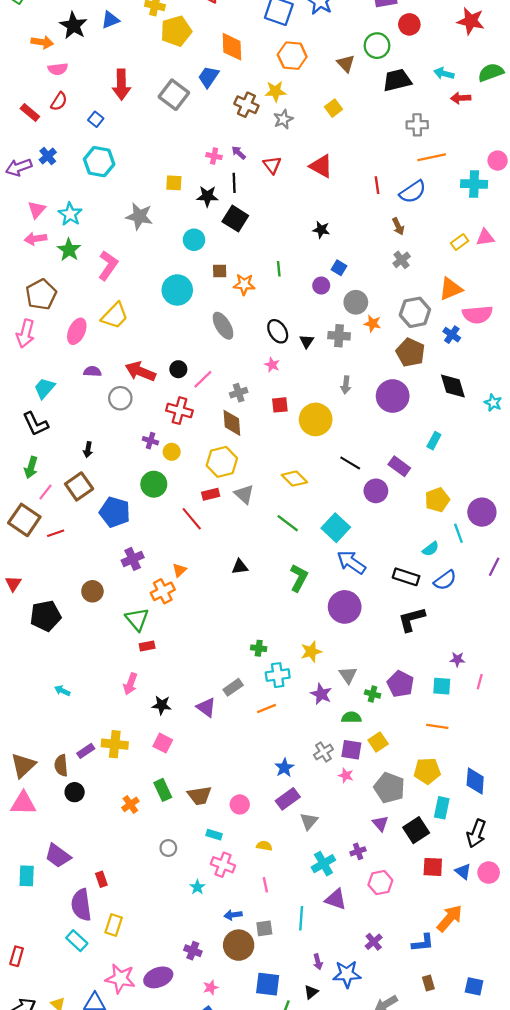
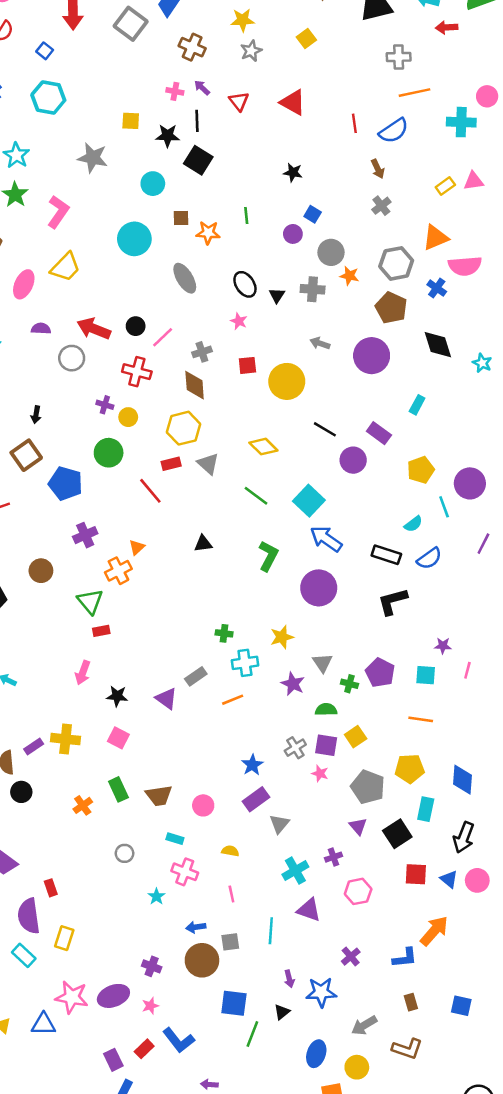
brown cross: (246, 105) -> (192, 47), moved
gray arrow: (346, 385) -> (320, 343), turned 102
pink star: (211, 987) -> (150, 1006), moved

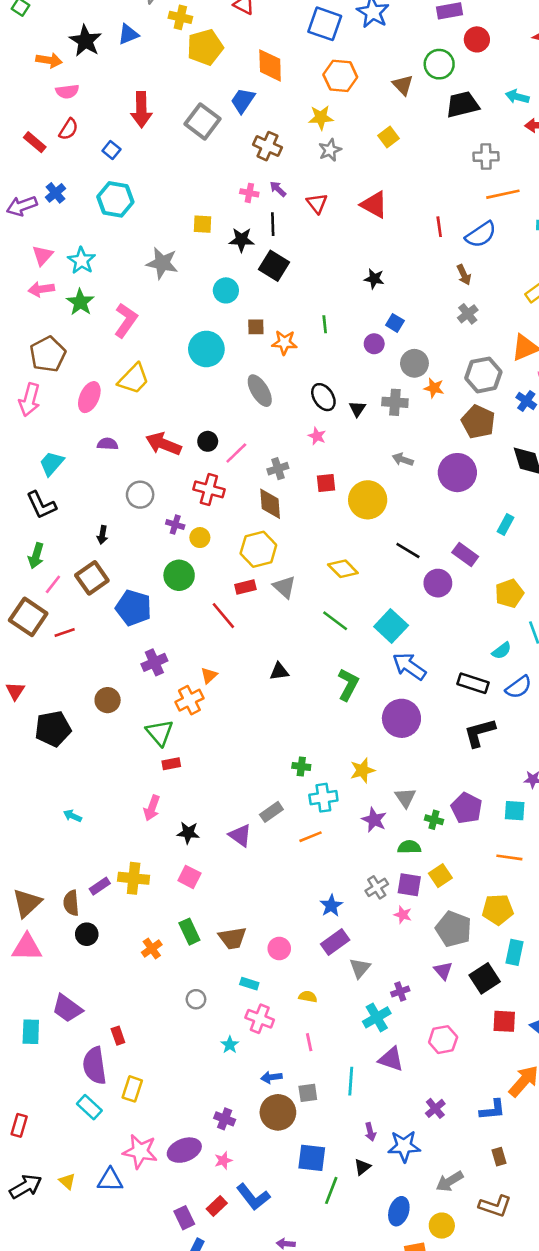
gray circle: (72, 358) -> (140, 495), moved
purple cross: (333, 857) -> (400, 991), moved

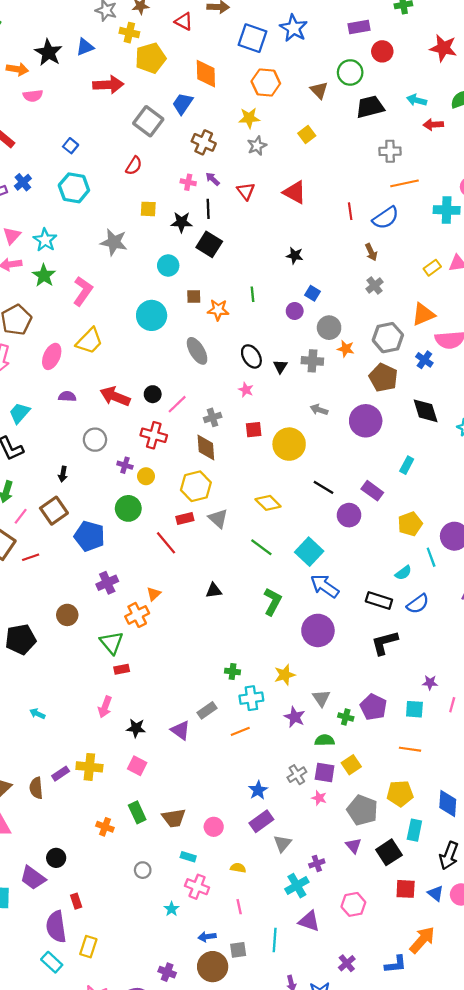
red arrow: (141, 110) -> (108, 85), moved, turned -92
red semicircle: (69, 129) -> (134, 166), moved
black circle: (87, 934) -> (56, 858), moved
orange cross: (152, 949) -> (105, 827), turned -35

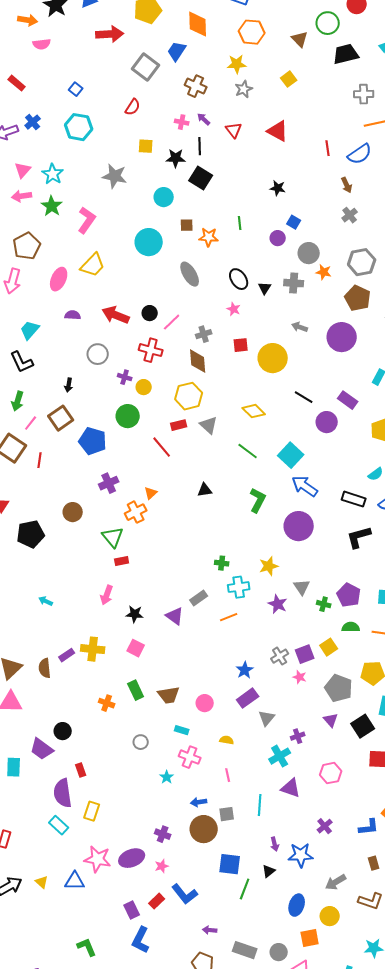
red line: (31, 557) -> (40, 460), turned -63
green semicircle: (325, 740) -> (351, 627), moved
purple square: (325, 772) -> (305, 654), turned -30

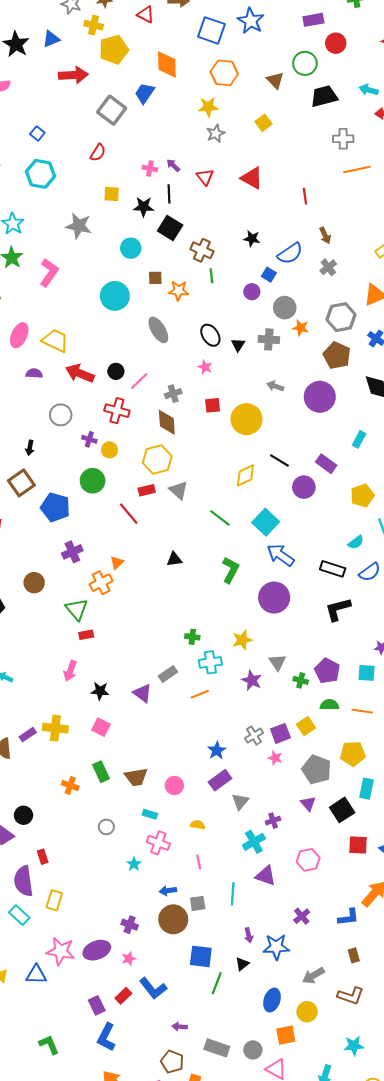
brown cross: (196, 86) -> (202, 250), moved
blue semicircle: (360, 154) -> (290, 253), moved
yellow trapezoid: (93, 265) -> (55, 341), moved, turned -108
yellow diamond: (254, 411) -> (245, 475), moved, turned -70

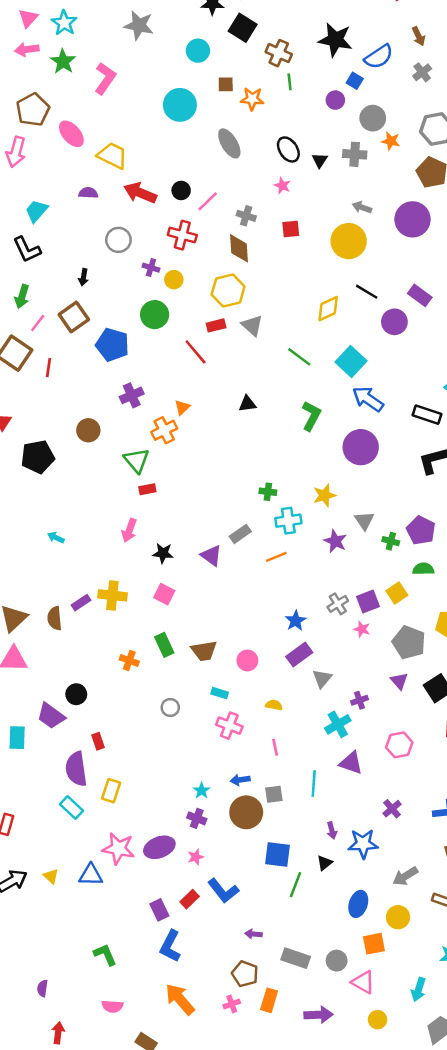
black star: (252, 239) -> (335, 40), size x1.8
pink ellipse: (19, 335) -> (71, 134), moved, turned -65
gray cross: (173, 394) -> (246, 216), turned 35
yellow circle: (247, 419) -> (349, 241), moved
cyan star: (134, 864) -> (202, 791), moved

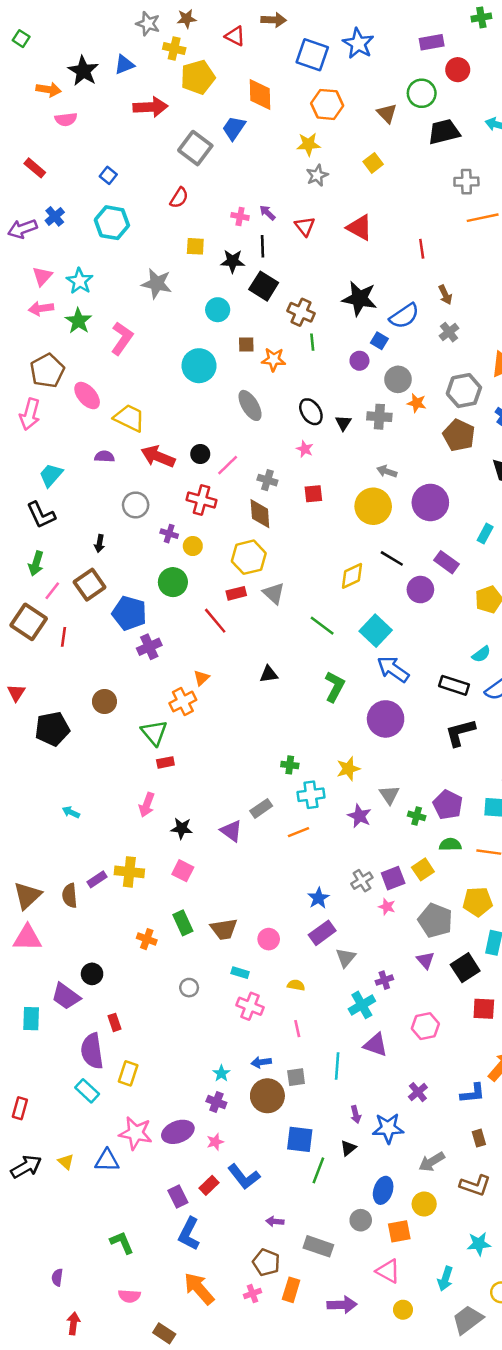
purple circle: (412, 219) -> (430, 502), moved
purple cross: (132, 395) -> (149, 647), moved
gray circle: (337, 961) -> (361, 1220), moved

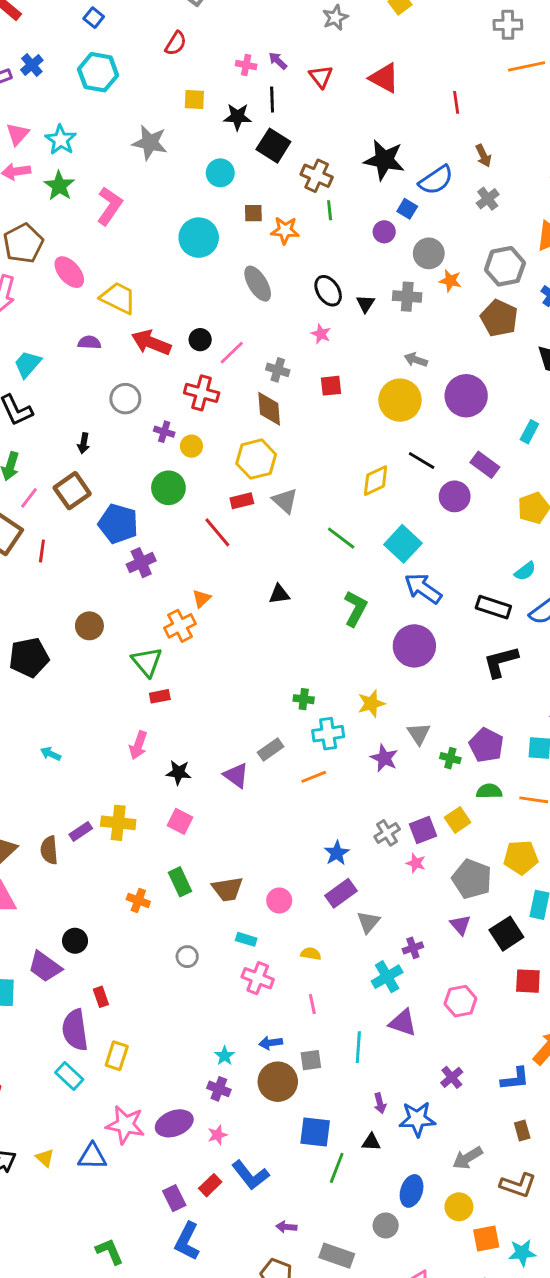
black triangle: (348, 1148) -> (371, 1142), turned 42
orange square: (399, 1231) -> (486, 1238), moved

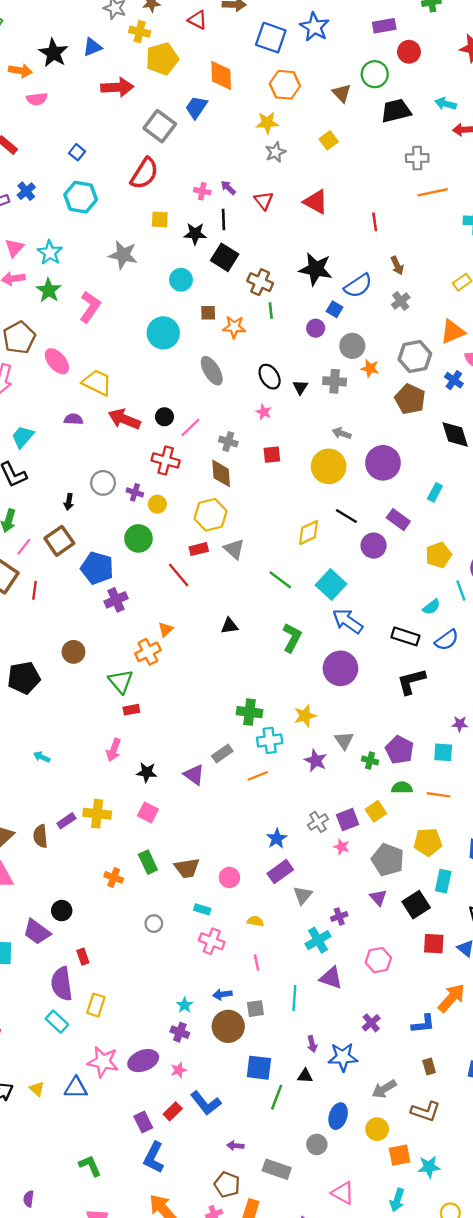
red semicircle: (176, 43) -> (144, 173), size x1.6
gray circle: (125, 399) -> (103, 483), moved
green cross: (304, 699) -> (249, 712), size x1.5

